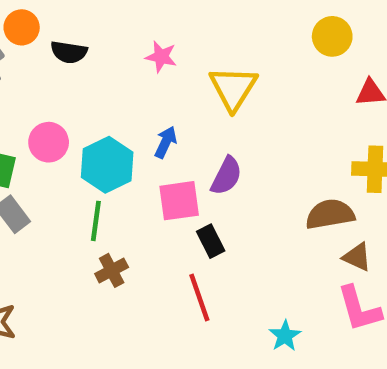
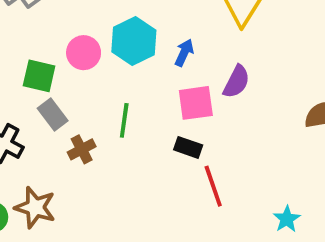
cyan hexagon: (107, 165) -> (134, 41), moved
black rectangle: (211, 241) -> (188, 147), moved, turned -44
brown cross: (112, 270) -> (82, 149), moved

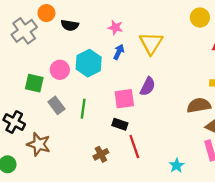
blue arrow: (184, 53) -> (119, 52), moved
gray rectangle: (53, 115) -> (56, 105), moved
brown cross: (82, 149) -> (101, 154), moved
brown star: (35, 207) -> (39, 144), moved

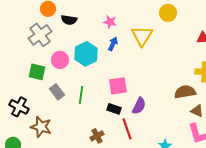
yellow circle: (200, 18) -> (168, 13), moved
gray cross: (24, 31) -> (40, 35), moved
purple semicircle: (148, 86) -> (139, 106), moved

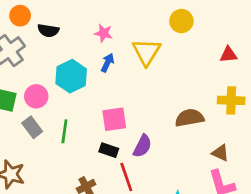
pink circle: (60, 60) -> (36, 96), moved
brown semicircle: (185, 92) -> (190, 118), moved

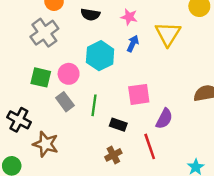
black semicircle: (48, 30) -> (90, 15), moved
black rectangle: (109, 150) -> (118, 125), moved

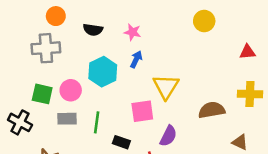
gray cross: (44, 33) -> (46, 48), turned 32
yellow triangle: (168, 34) -> (166, 87), moved
gray rectangle: (65, 102) -> (67, 119), turned -54
black cross: (19, 120) -> (20, 122), moved

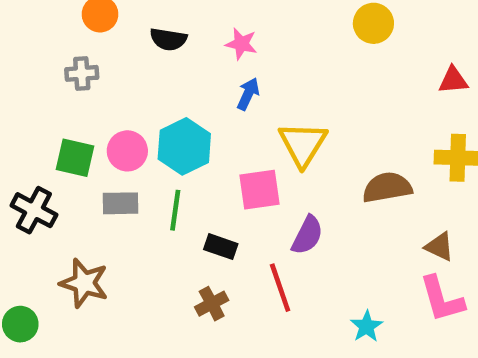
gray cross: (46, 48) -> (82, 73), size x0.6
cyan hexagon: (103, 72) -> (184, 146), moved

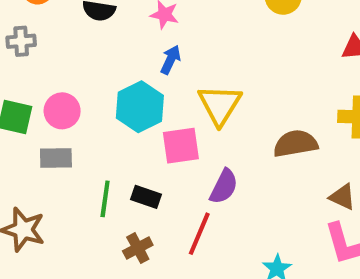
cyan hexagon: (184, 146) -> (140, 107), moved
green line: (175, 210) -> (105, 199), moved
red line: (280, 288) -> (199, 234), turned 42

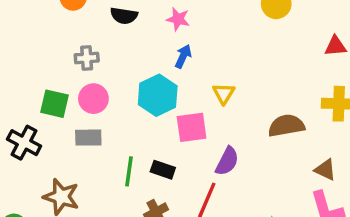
gray cross: (21, 41) -> (87, 58), moved
yellow triangle: (220, 105) -> (224, 94), size x0.6

